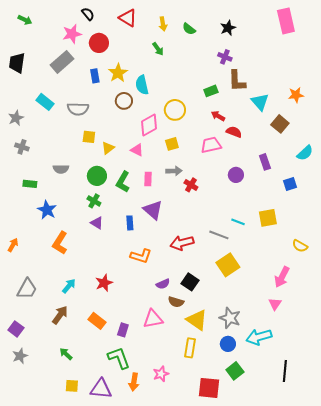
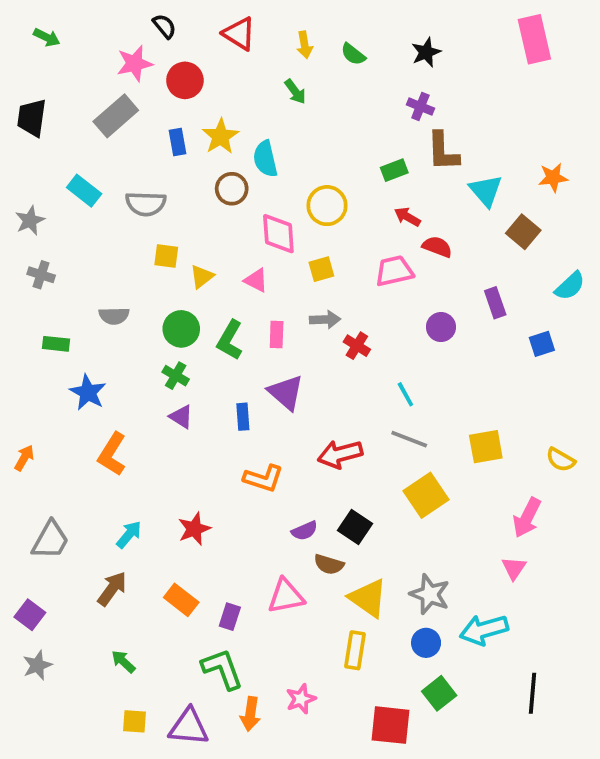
pink diamond: (149, 125) -> (278, 234), turned -65
yellow square: (268, 218) -> (486, 447), moved
cyan line: (238, 222) -> (405, 394), moved, turned 40

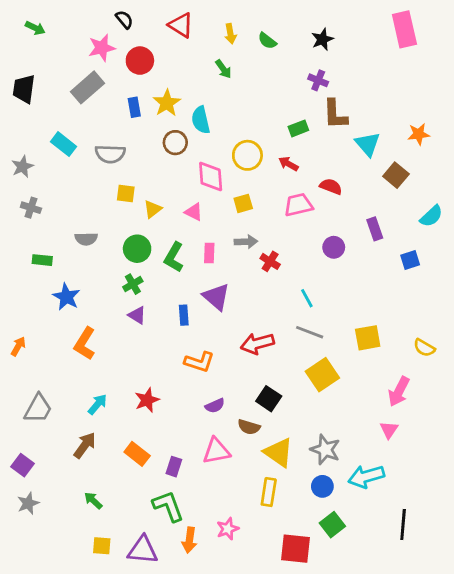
red arrow: (407, 217) -> (288, 164), moved
green cross: (176, 376) -> (133, 284), turned 30
purple semicircle: (305, 531) -> (215, 406), moved

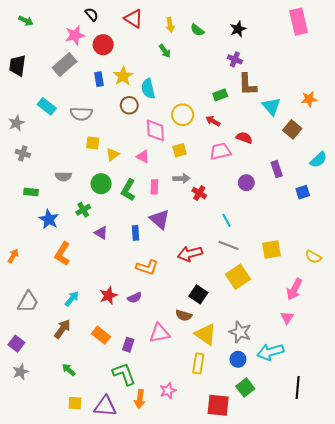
green cross: (133, 284) -> (83, 210), moved
purple semicircle: (215, 406) -> (135, 298), moved

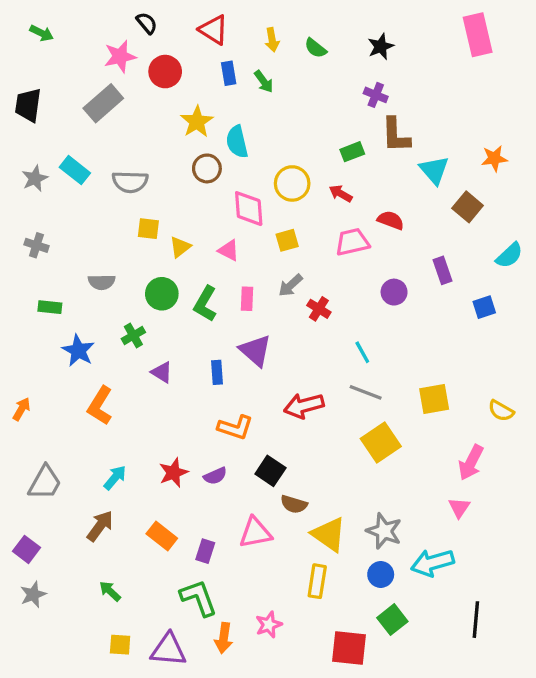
blue rectangle: (99, 79) -> (229, 73), moved
gray star: (16, 123) -> (35, 178), moved
gray arrow: (182, 178) -> (290, 285), turned 140
black square: (198, 294) -> (270, 471), moved

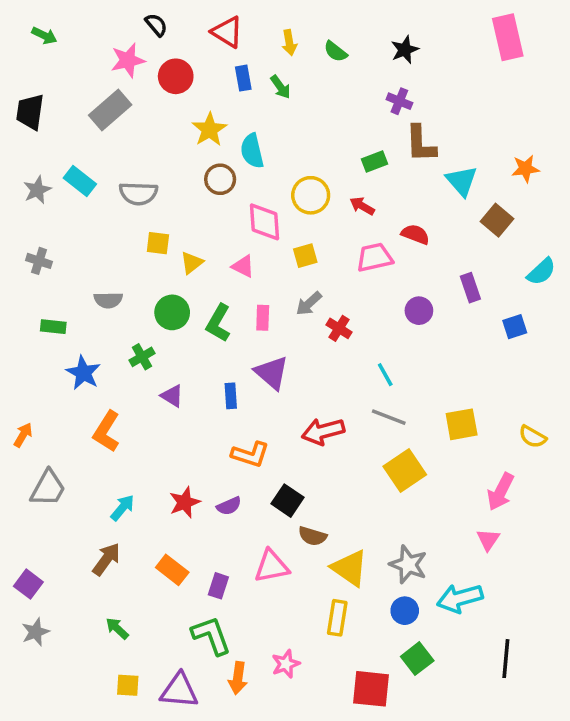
gray trapezoid: (45, 483) -> (48, 488), moved

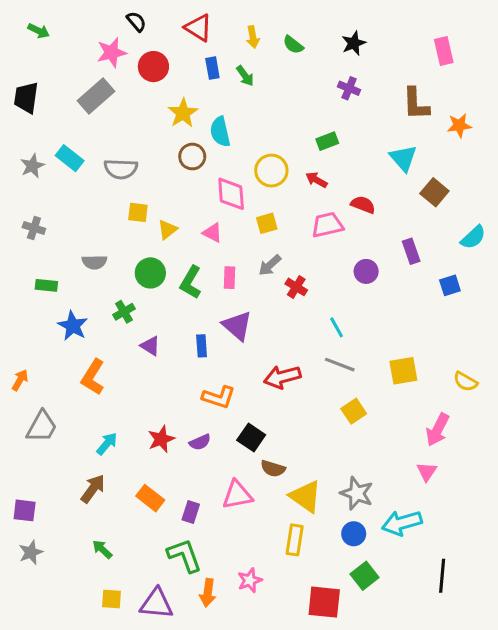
pink rectangle: (508, 37) -> (444, 51), moved, size x0.7
brown L-shape: (421, 144) -> (416, 104), moved
orange star: (525, 169) -> (459, 125), moved
yellow square: (405, 470) -> (354, 411), size x0.7
purple square: (28, 584) -> (25, 510), turned -30

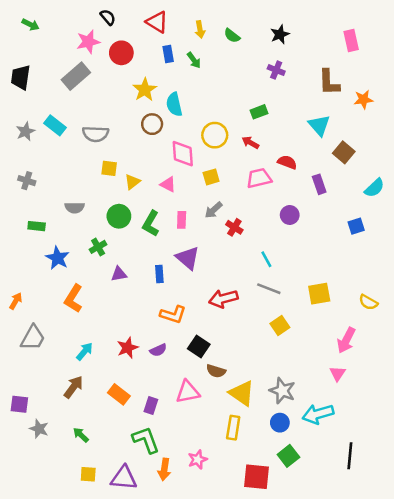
purple rectangle: (411, 251) -> (319, 184), moved
purple triangle: (150, 346) -> (119, 274), turned -42
gray star: (31, 552) -> (39, 429), moved, turned -30

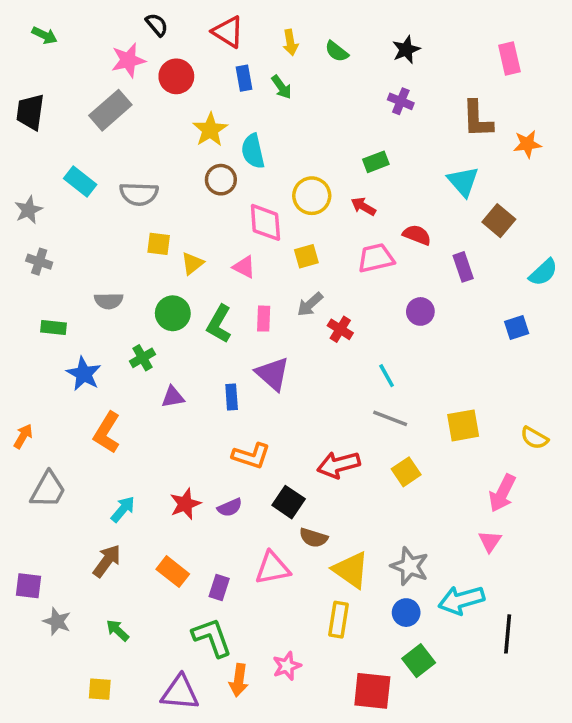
gray star: (26, 131) -> (28, 210), moved
red arrow: (223, 299) -> (338, 465), moved
black line: (350, 456) -> (508, 634), moved
yellow square: (88, 474) -> (100, 689), moved

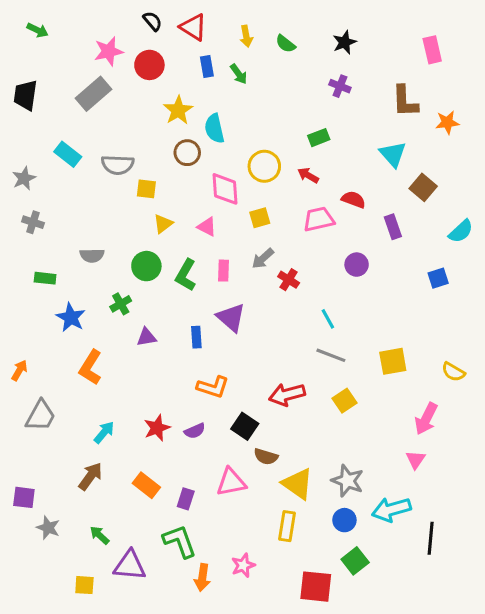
black semicircle: (157, 25) -> (152, 21), moved
yellow square: (159, 244) -> (146, 189), moved
purple triangle: (180, 693) -> (130, 565), moved

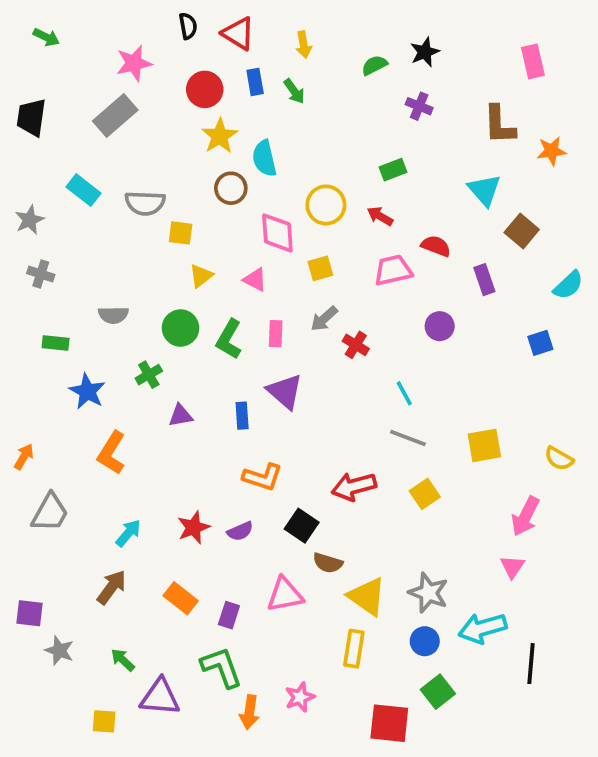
black semicircle: (152, 21) -> (188, 26), turned 30
green semicircle: (286, 44) -> (374, 65), moved, turned 115
red circle: (149, 65) -> (205, 89), moved

